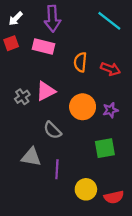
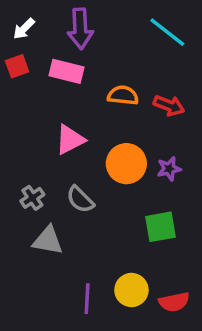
orange semicircle: (80, 62) -> (123, 95), turned 90
gray cross: (22, 97) -> (32, 198), moved
purple line: (57, 169) -> (87, 299), moved

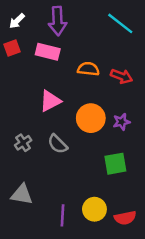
gray triangle: (48, 240) -> (22, 194), moved

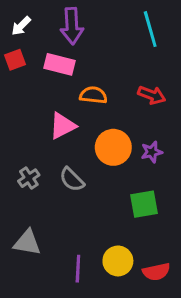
cyan line: (120, 23) -> (150, 29), turned 36
orange semicircle: (88, 69) -> (93, 95), moved

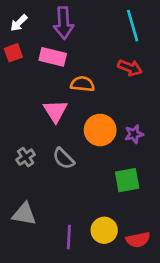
red arrow: (152, 95) -> (130, 68), moved
pink triangle: (63, 126) -> (55, 111), turned -35

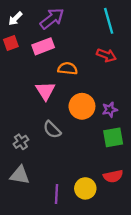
purple arrow: (64, 23) -> (52, 19), turned -125
pink rectangle: (53, 57) -> (43, 46), turned -35
gray cross: (26, 157) -> (21, 142), moved
green square: (127, 180) -> (113, 137), moved
red semicircle: (138, 240) -> (113, 176), moved

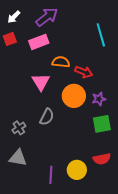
cyan line: (109, 21) -> (101, 35), moved
red arrow: (106, 55) -> (84, 72), moved
gray semicircle: (52, 130) -> (47, 117), turned -108

